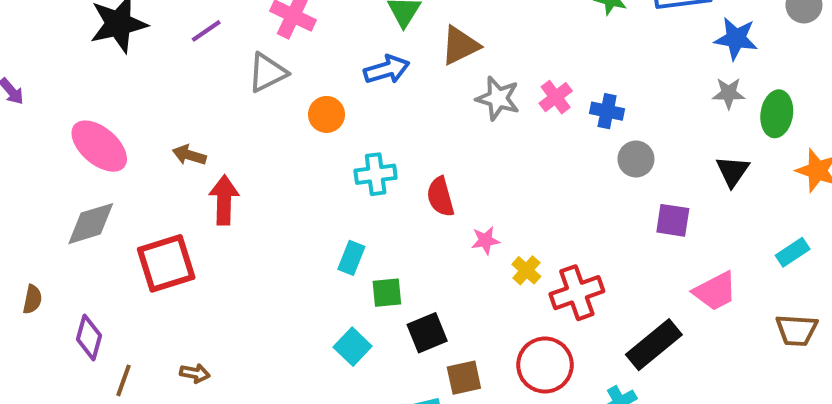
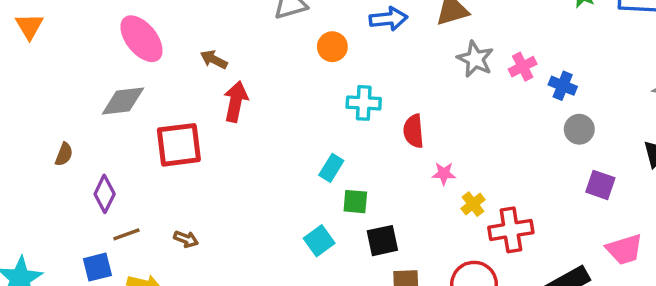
brown line: (123, 380) -> (126, 234), turned 40

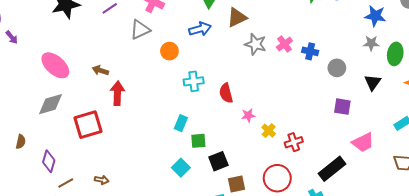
gray circle: (579, 129) -> (337, 68), moved
red cross: (511, 230) -> (294, 142), size x0.7

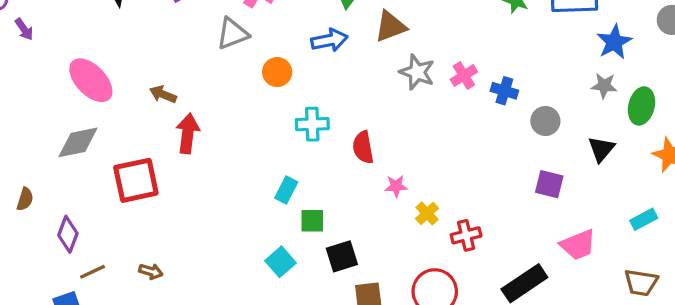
blue star: (375, 16) -> (614, 42), turned 30

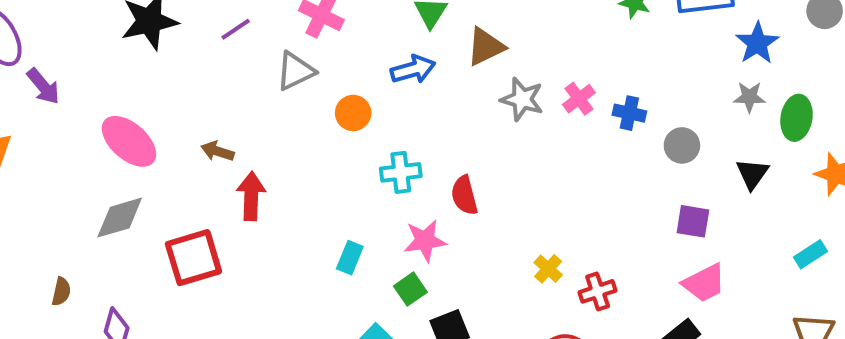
purple arrow: (24, 29) -> (43, 86), size x1.4
pink star: (396, 186) -> (425, 241), moved, size x1.5
cyan rectangle: (286, 190) -> (350, 258), moved
green square: (312, 221) -> (410, 289), turned -30
pink trapezoid: (578, 245) -> (704, 283), moved

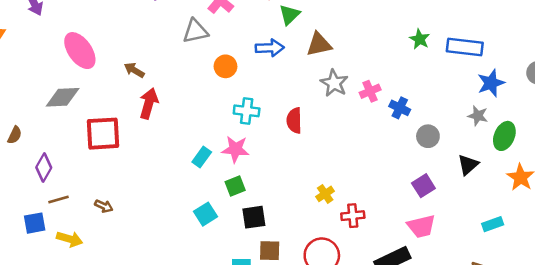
red semicircle: (464, 195) -> (294, 121), moved
purple square: (693, 221) -> (423, 186), turned 35
pink star: (425, 241) -> (236, 149), moved

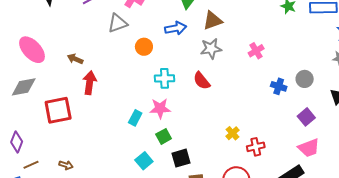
gray star: (334, 83) -> (211, 49), moved, turned -30
blue cross: (400, 108) -> (279, 86), moved
red semicircle: (294, 121) -> (202, 81), turned -30

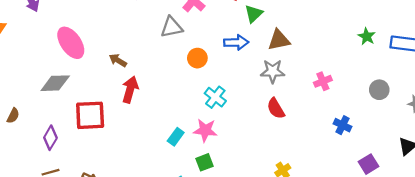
cyan cross: (165, 78) -> (215, 97), turned 30
gray circle: (305, 79) -> (379, 90), moved
red semicircle: (202, 81) -> (276, 108), moved
purple diamond: (17, 142) -> (50, 138), moved

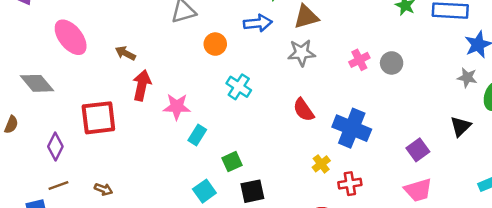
gray diamond: (55, 83) -> (37, 83), moved, turned 56
gray circle: (379, 90) -> (392, 63), moved
red semicircle: (276, 108) -> (304, 110), moved
blue cross: (343, 125) -> (352, 128), moved, size x1.8
pink star: (205, 130) -> (177, 107), moved

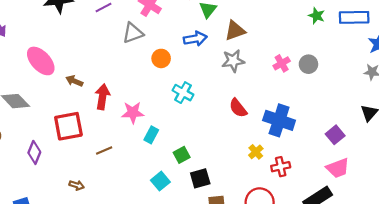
brown arrow: (125, 53) -> (74, 81), moved
brown line: (58, 185) -> (104, 151), moved

